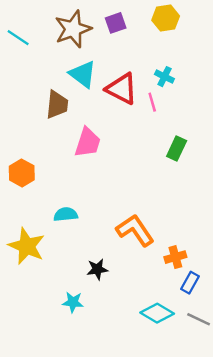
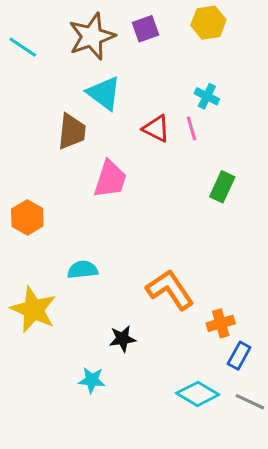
red triangle: (122, 89) -> (156, 128), moved, size x0.7

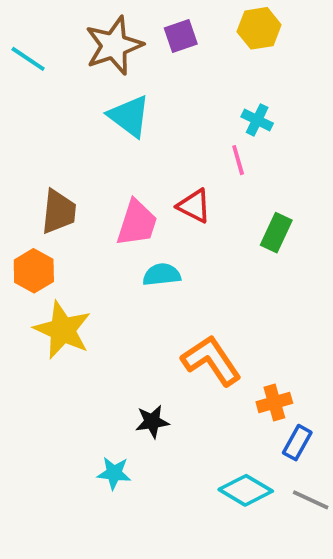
red triangle: (156, 128) -> (194, 206), moved
brown trapezoid: (72, 132) -> (59, 212), moved
cyan semicircle: (83, 270) -> (162, 275), moved
yellow star: (33, 310) -> (62, 330), moved

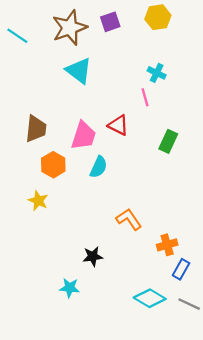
orange hexagon: (34, 271) -> (53, 165), moved
cyan semicircle: (162, 275) -> (99, 167), turned 120
yellow star: (62, 330) -> (38, 201), size x0.6
orange L-shape: (211, 360) -> (129, 219), size x0.7

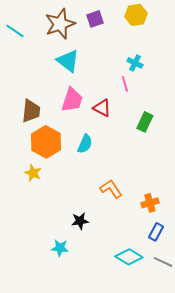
pink trapezoid: (83, 136) -> (72, 100), moved
orange hexagon: (53, 165) -> (46, 142), size x1.4
orange cross: (167, 245) -> (150, 203), moved

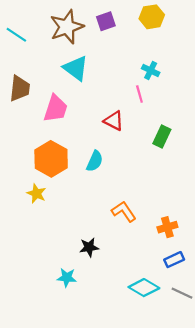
pink trapezoid: (72, 100) -> (56, 109), moved
brown trapezoid: (31, 111) -> (20, 88), moved
blue rectangle: (156, 232) -> (174, 260), turned 36

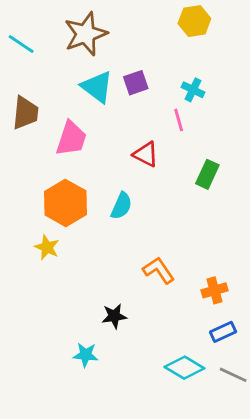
purple square: (106, 21) -> (136, 83), moved

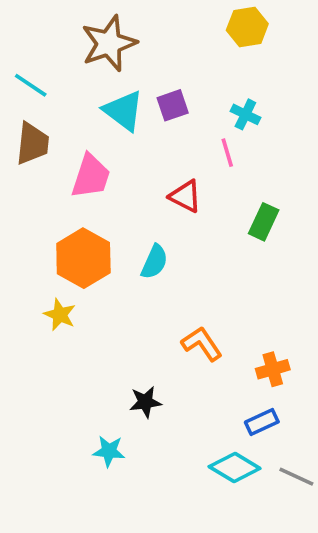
cyan line: (21, 44) -> (31, 85), moved
blue rectangle: (223, 332) -> (262, 422), moved

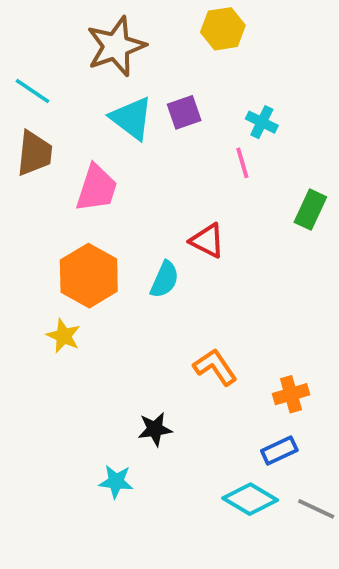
yellow hexagon: (247, 27) -> (223, 29), moved
red triangle: (185, 196) -> (207, 241), moved
green rectangle: (264, 222) -> (310, 210), moved

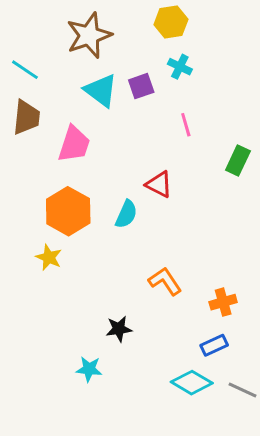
cyan cross: (262, 122) -> (180, 67), moved

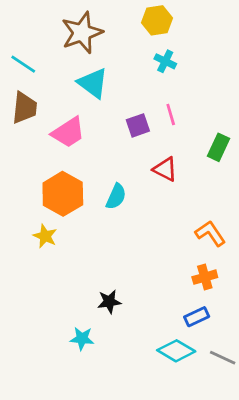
purple square: (141, 86) -> (138, 125), moved
pink trapezoid: (74, 144) -> (68, 132), turned 39
red triangle: (159, 184) -> (165, 169), moved
orange L-shape: (165, 281) -> (210, 233), moved

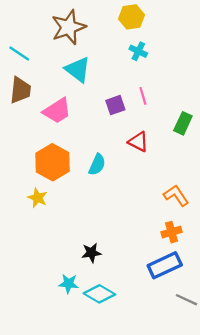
blue rectangle: (197, 317) -> (165, 265), size x1.6
cyan diamond: (176, 351) -> (99, 294), moved

